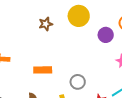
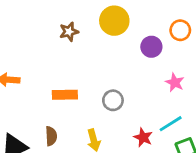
gray circle: (78, 82) -> (113, 100), moved

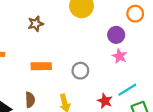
brown star: (69, 32) -> (36, 24), moved
purple circle: (151, 47) -> (116, 35), moved
pink star: (175, 82) -> (120, 56), moved

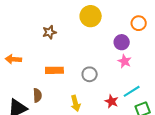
brown semicircle: (30, 100) -> (37, 95), moved

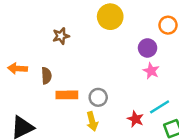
orange rectangle: (54, 70) -> (67, 95), moved
gray circle: (90, 74) -> (98, 97), moved
brown semicircle: (37, 95) -> (46, 76), moved

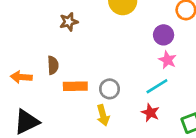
orange arrow: (18, 68) -> (21, 77), moved
cyan line: (160, 107) -> (157, 86), moved

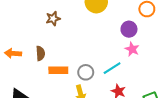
orange arrow: (21, 77) -> (13, 53), moved
cyan line: (157, 86) -> (112, 68), moved

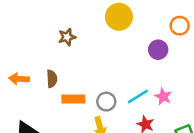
pink star: (132, 49) -> (163, 96), moved

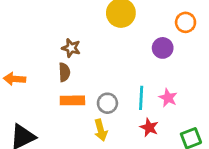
brown star: (67, 37) -> (71, 48), moved, turned 30
brown semicircle: (52, 79) -> (64, 72), moved
cyan line: (138, 96) -> (141, 98), turned -55

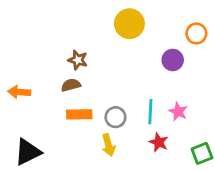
brown semicircle: (64, 72) -> (71, 85), turned -102

